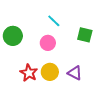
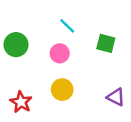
red star: (29, 73) -> (21, 102), moved
purple triangle: (75, 73) -> (116, 97), moved

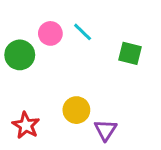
pink circle: (60, 53) -> (50, 33), moved
purple triangle: (116, 97) -> (106, 130), moved, turned 36

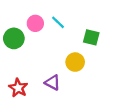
yellow circle: (76, 110) -> (75, 62), moved
purple triangle: (106, 130) -> (53, 82), moved, turned -35

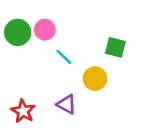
cyan line: (58, 22) -> (64, 57), moved
green circle: (14, 38) -> (18, 32), moved

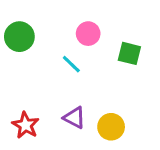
pink circle: (45, 30) -> (88, 34), moved
yellow circle: (95, 79) -> (111, 127), moved

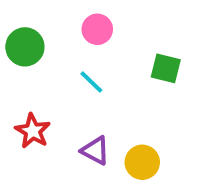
pink circle: (88, 34) -> (97, 29), moved
red star: (26, 125) -> (33, 131), moved

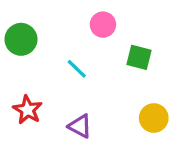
pink circle: (97, 29) -> (103, 25), moved
yellow circle: (142, 162) -> (154, 118), moved

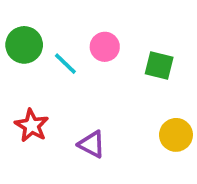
pink circle: (103, 25) -> (105, 47), moved
cyan line: (77, 69) -> (65, 64), moved

